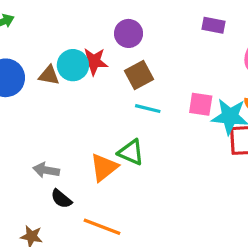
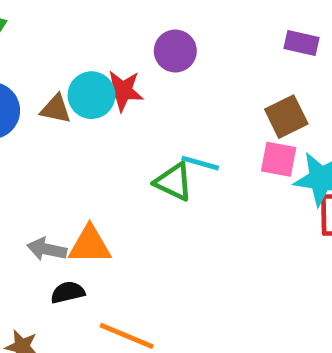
brown square: (139, 75) -> (286, 117), moved
green triangle: (131, 152) -> (174, 182), moved
orange triangle: (104, 167) -> (90, 245), moved, turned 36
black semicircle: (61, 199) -> (68, 292), turned 125

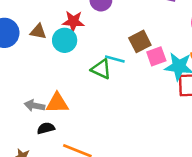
cyan circle: (92, 95) -> (65, 40), moved
brown square: (286, 117) -> (140, 41), moved
pink square: (279, 159) -> (156, 56), turned -30

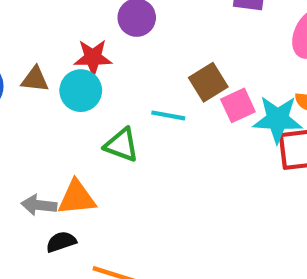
green triangle: (101, 69) -> (122, 145), moved

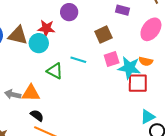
brown triangle: (35, 79) -> (18, 35), size x1.5
brown square: (208, 82) -> (103, 35), moved
black semicircle: (61, 242) -> (37, 115), moved, turned 48

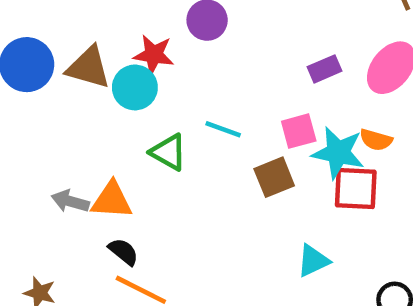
purple rectangle: (122, 10) -> (325, 69), moved, turned -40
brown square: (103, 35) -> (274, 177), moved
cyan triangle: (148, 117) -> (313, 261), moved

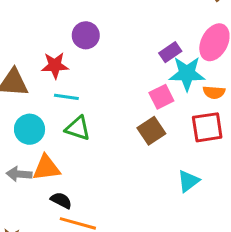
cyan circle: (135, 87) -> (30, 129), moved
cyan line: (223, 129) -> (66, 97), moved
cyan star: (338, 153) -> (187, 74), moved

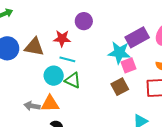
purple rectangle: (170, 52) -> (137, 37), size x1.6
cyan star: (187, 74) -> (119, 53), moved
cyan circle: (30, 129) -> (54, 76), moved

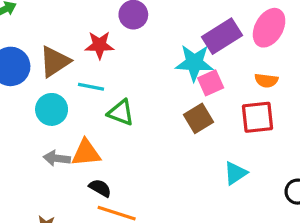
brown triangle: (34, 47) -> (55, 62), turned -40
cyan line: (67, 59) -> (91, 87), moved
cyan circle: (54, 76) -> (52, 109), moved

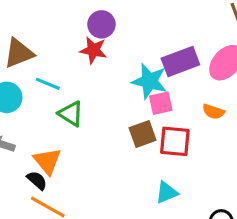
red star: (99, 45) -> (93, 50), moved
red square: (258, 117) -> (175, 141), moved
orange triangle: (86, 153) -> (47, 161), moved, turned 44

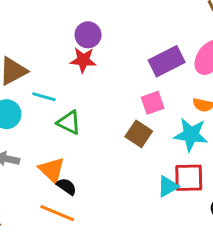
cyan star: (149, 81) -> (191, 135), moved
brown square: (143, 134) -> (139, 134), turned -30
red square: (175, 141) -> (189, 178), moved
black semicircle: (37, 180) -> (67, 186), moved

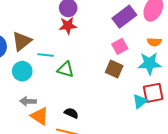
orange triangle: (52, 170) -> (40, 116), moved

